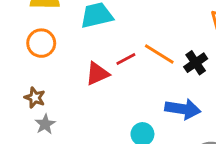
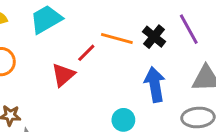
blue arrow: (183, 109) -> (155, 84), turned -92

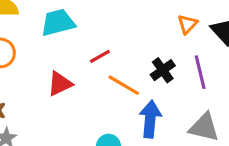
orange line: (117, 39) -> (124, 85), moved
red line: (86, 53) -> (100, 56), moved

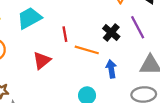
red line: (100, 56) -> (65, 34), turned -56
blue arrow: (150, 119) -> (111, 69), size x0.7

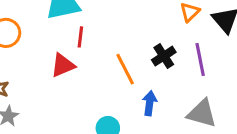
red line: (65, 34) -> (80, 37), moved
orange line: (87, 50) -> (125, 69), turned 30

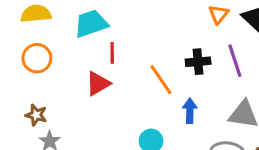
black cross: (164, 56) -> (198, 62), turned 35

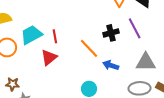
cyan trapezoid: (91, 24) -> (31, 35), moved
blue arrow: (190, 111) -> (111, 65), turned -63

